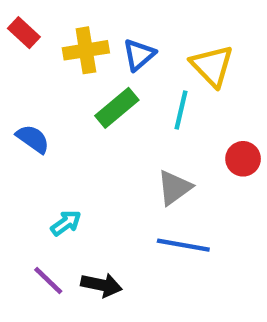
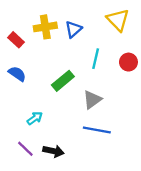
red rectangle: (24, 33) -> (16, 40), moved
yellow triangle: (212, 66) -> (118, 20), moved
green rectangle: (117, 108) -> (63, 81), moved
red circle: (243, 159) -> (128, 62), moved

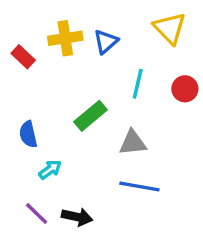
blue semicircle: (17, 74) -> (28, 134), moved, turned -138
gray triangle: (92, 100) -> (133, 143), turned 30

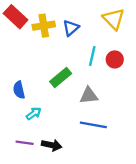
red rectangle: (23, 57) -> (16, 17), moved, size x1.5
red circle: (185, 89) -> (115, 59), moved
purple line: (37, 213) -> (25, 143), turned -36

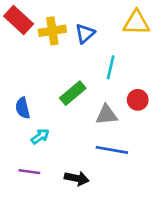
yellow triangle: (114, 19) -> (136, 23), turned -45
red circle: (115, 59) -> (138, 100), moved
black arrow: (52, 145) -> (77, 178), moved

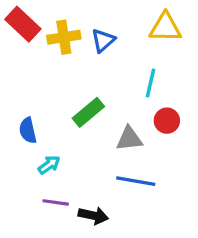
cyan line: (111, 67) -> (151, 83), moved
purple line: (29, 172) -> (56, 202), moved

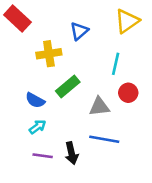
yellow triangle: (165, 27) -> (127, 21), turned -36
yellow cross: (64, 37) -> (49, 54), moved
blue semicircle: (28, 130) -> (35, 100), moved, turned -48
black arrow: (93, 216) -> (72, 153), moved, turned 65

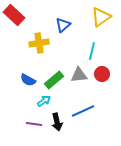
green rectangle: (68, 86) -> (54, 80), moved
gray triangle: (99, 107) -> (79, 75), moved
cyan arrow: (38, 127) -> (44, 101), moved
blue line: (104, 139) -> (83, 111), turned -35

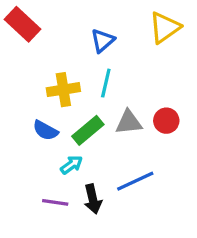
yellow cross: (39, 43) -> (63, 90), moved
cyan line: (92, 51) -> (106, 83), moved

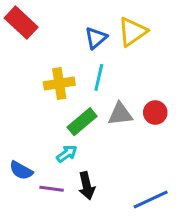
yellow triangle: (165, 27) -> (132, 32), moved
blue semicircle: (45, 130) -> (21, 170), moved
blue line: (135, 181) -> (151, 199), moved

